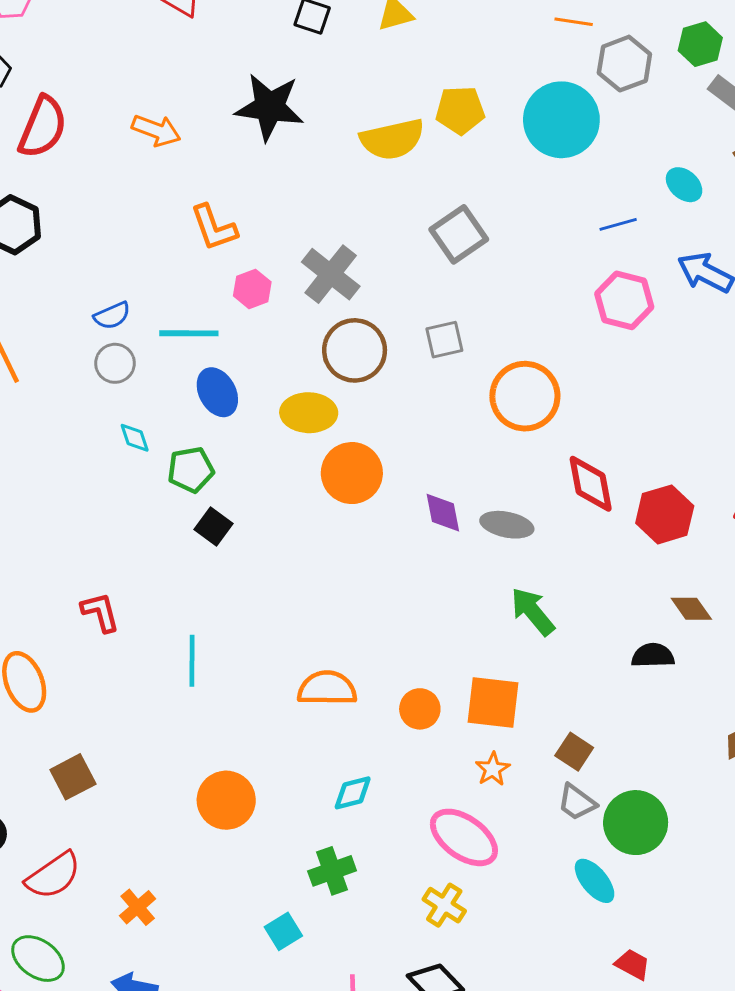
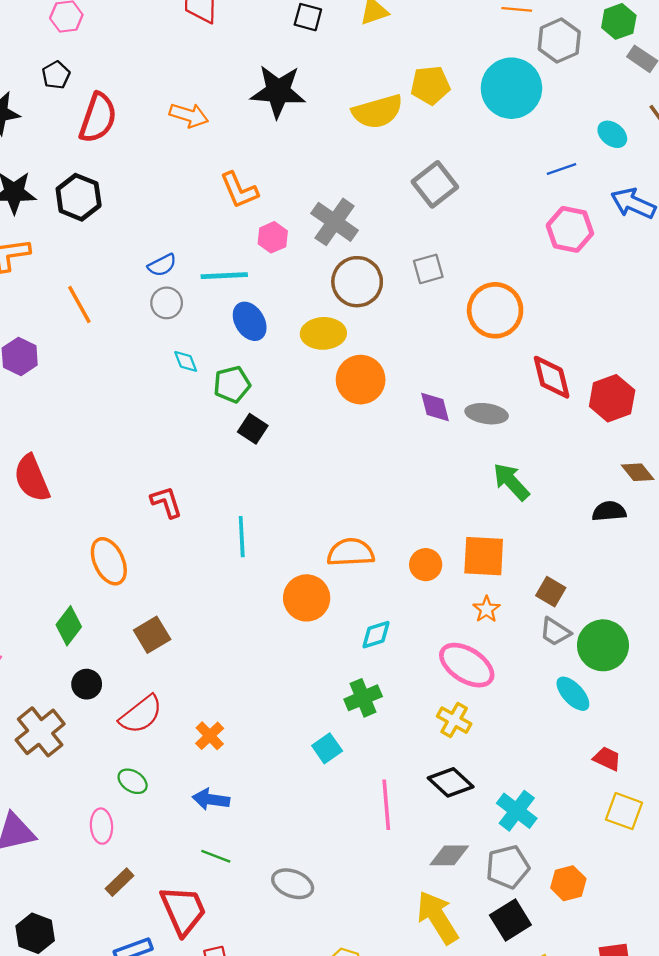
orange circle: (226, 800) -> (307, 598), moved
green ellipse: (38, 959) -> (133, 781), size x0.7

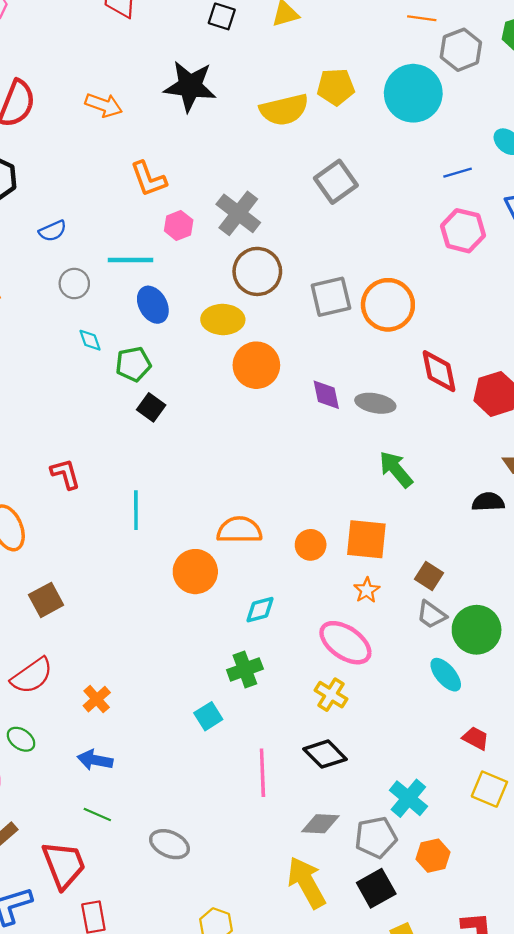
blue semicircle: (162, 265) -> (53, 231), moved
gray square: (428, 269) -> (331, 297), moved, size x1.4
cyan cross: (517, 811) -> (408, 798), moved

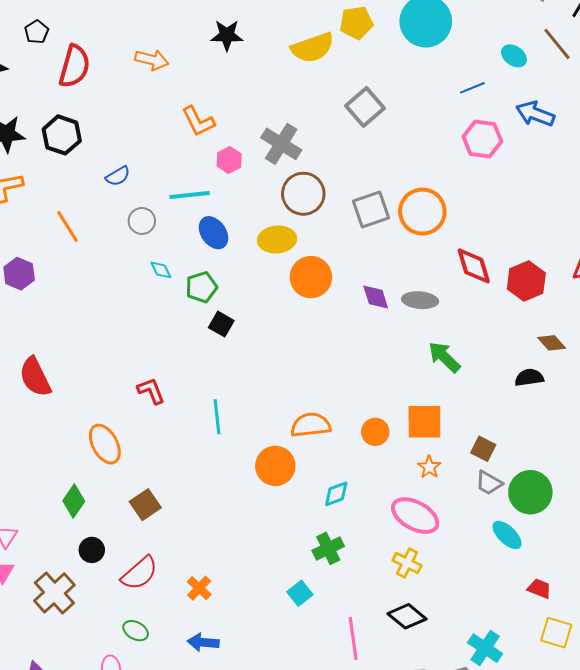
black star: (190, 86) -> (227, 35), size x0.7

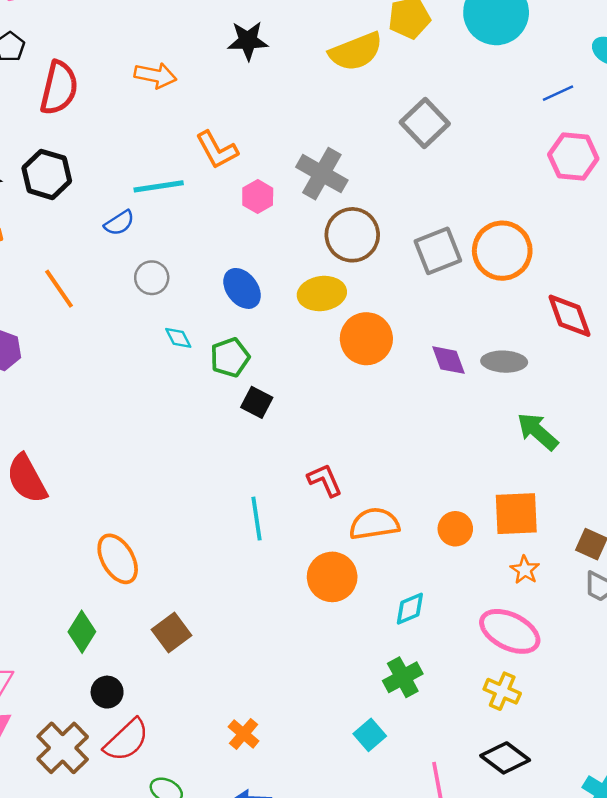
cyan line: (190, 195) -> (159, 186), moved
red L-shape: (151, 391) -> (325, 480), moved
red semicircle: (140, 573) -> (127, 740), moved

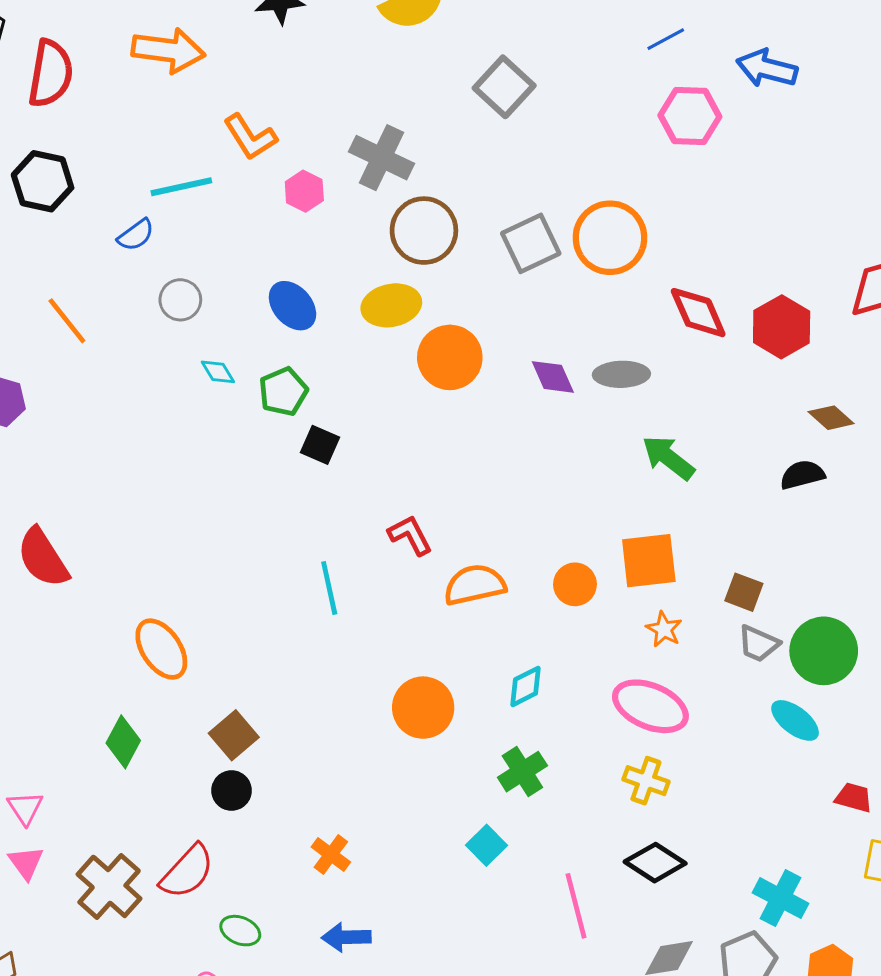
orange arrow: (155, 76) -> (168, 50), size x1.4
orange circle: (332, 577) -> (423, 708), moved
black circle: (107, 692) -> (232, 791), moved

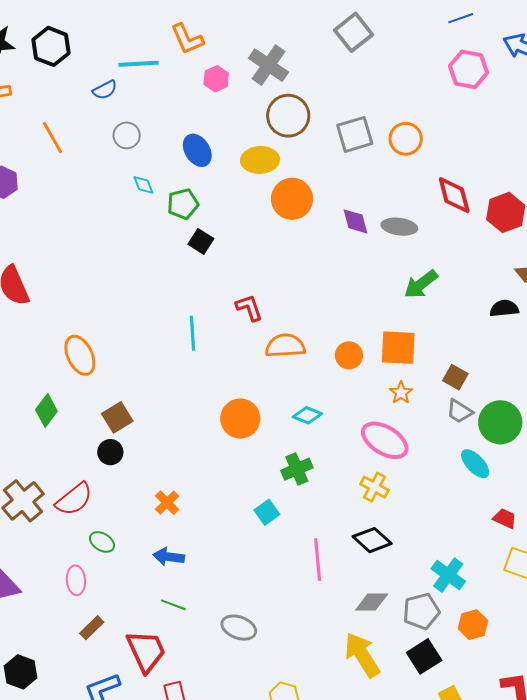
orange circle: (610, 238) -> (406, 139), size x0.7
green arrow: (668, 458) -> (421, 284), turned -84
cyan diamond: (525, 686) -> (307, 415), turned 40

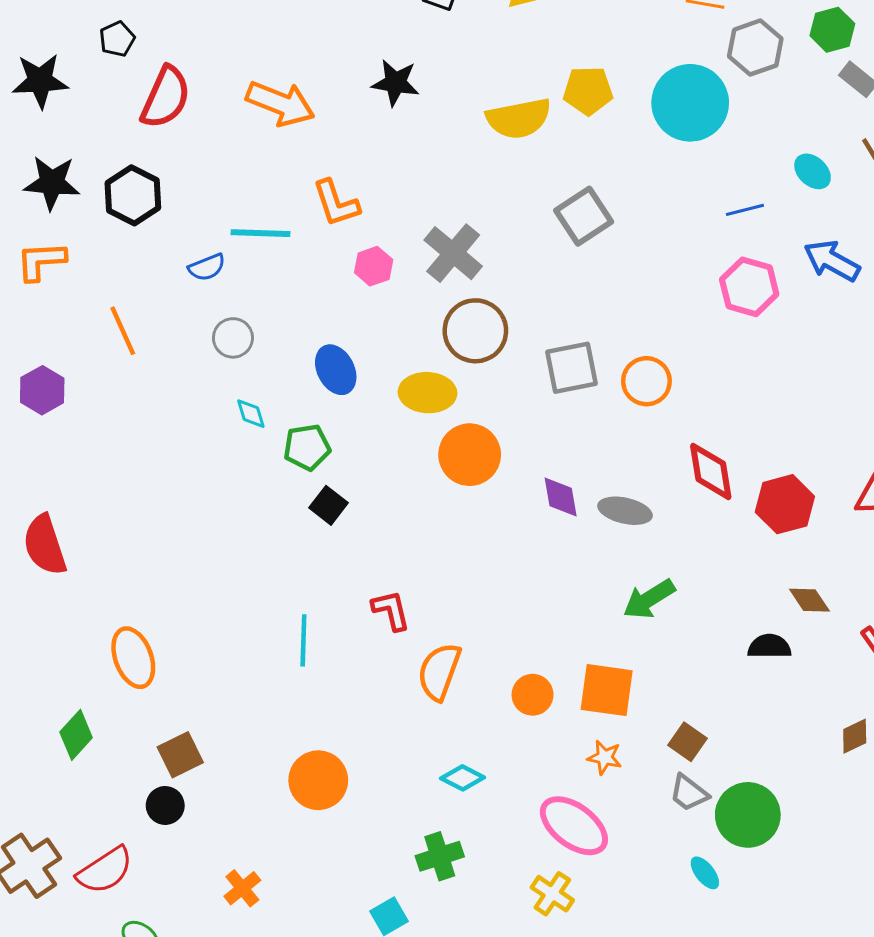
orange semicircle: (285, 346) -> (439, 672), turned -72
orange star: (401, 393) -> (605, 757), turned -30
orange circle: (240, 419) -> (318, 780), moved
cyan ellipse: (475, 464) -> (705, 873), size x0.7

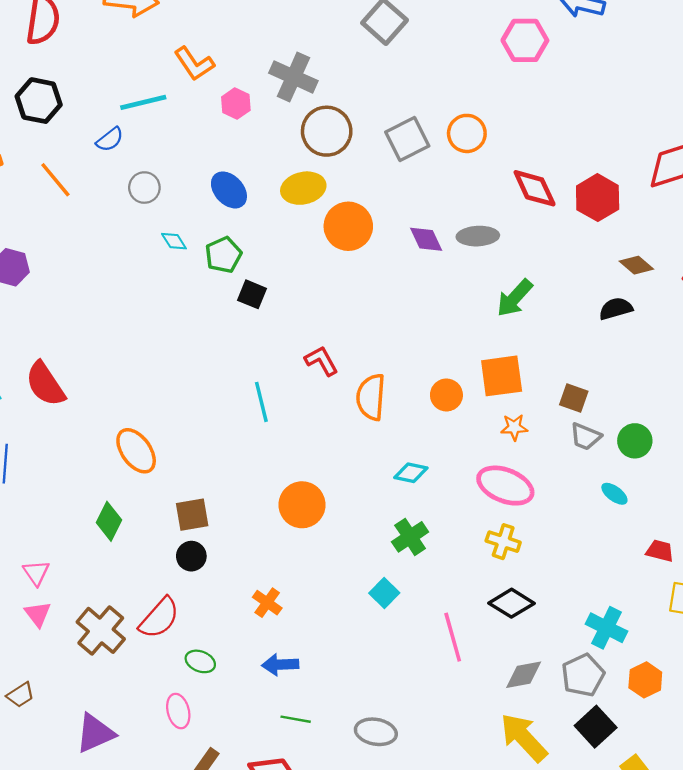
orange line: (123, 331) -> (55, 180), moved
brown square: (180, 755) -> (192, 515), turned 32
green circle: (748, 815) -> (635, 441), size x0.7

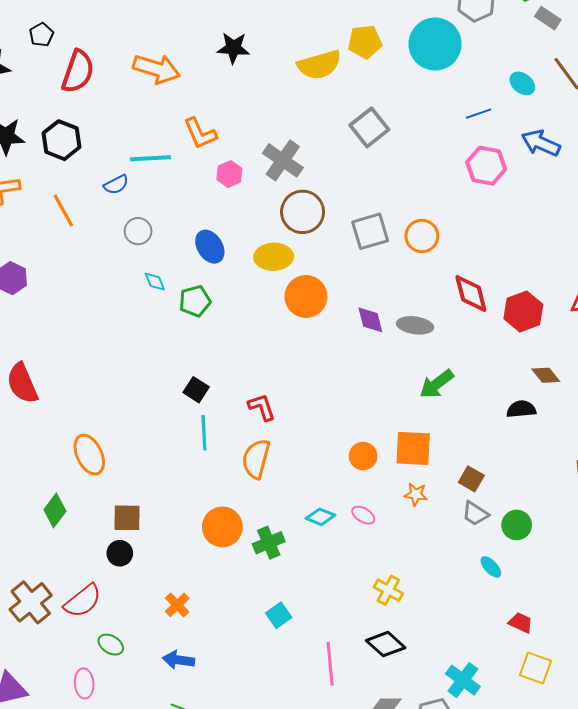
black square: (252, 294) -> (196, 390), moved
orange semicircle: (371, 397) -> (256, 459), moved
pink ellipse: (505, 486) -> (363, 515), moved, size x0.5
green cross: (410, 537) -> (269, 543), moved

